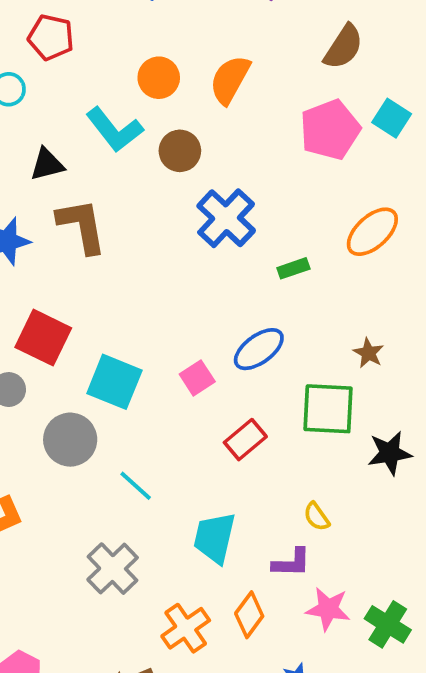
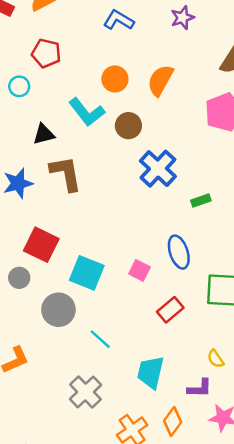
blue ellipse: (259, 349) -> (179, 252), turned -72
pink square: (197, 378) -> (139, 270), turned -30

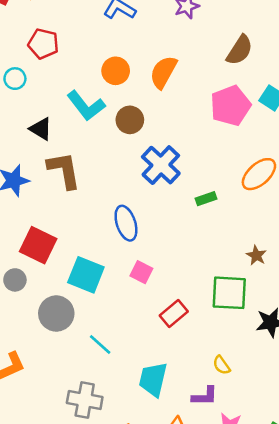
black triangle: (44, 134) -> (41, 129), turned 45
blue ellipse: (179, 252) -> (126, 223), moved
gray cross: (85, 392) -> (85, 400), turned -36

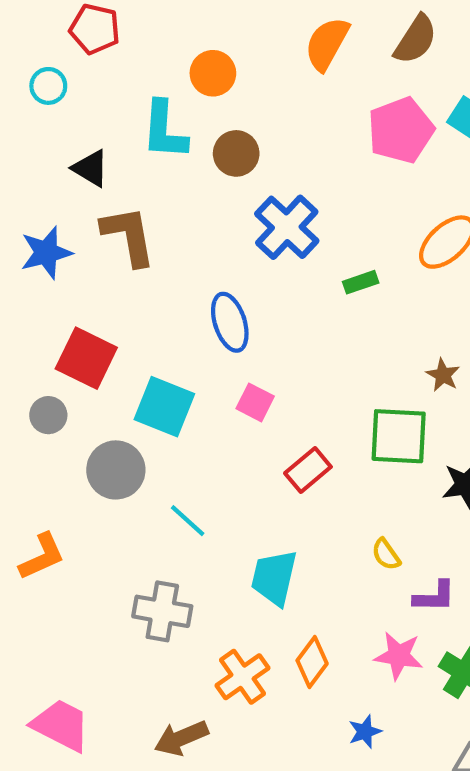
orange semicircle: (163, 72) -> (327, 44), moved
cyan L-shape: (86, 106) -> (164, 130), turned 42
purple L-shape: (205, 396) -> (434, 597), moved

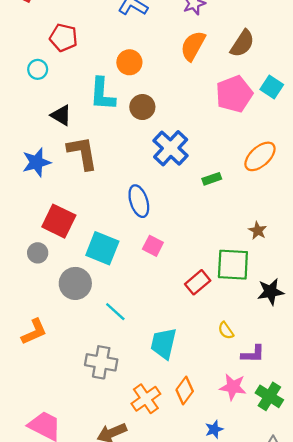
red rectangle: (308, 470) -> (198, 282), moved

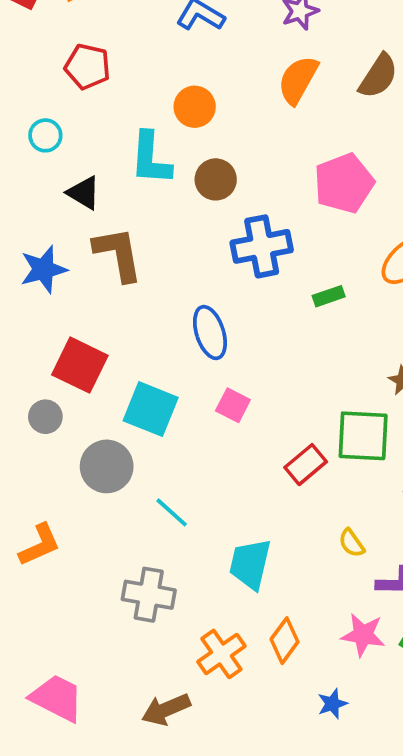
cyan circle: (38, 69) -> (45, 135), moved
pink pentagon: (234, 94) -> (344, 183), moved
blue cross: (171, 148) -> (262, 246), turned 36

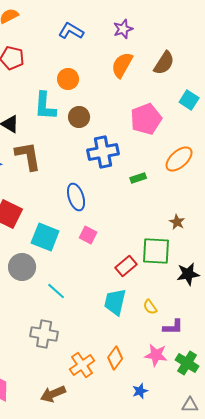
cyan trapezoid: (250, 564) -> (115, 302), moved

